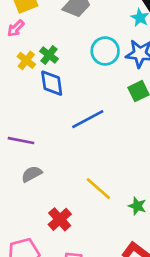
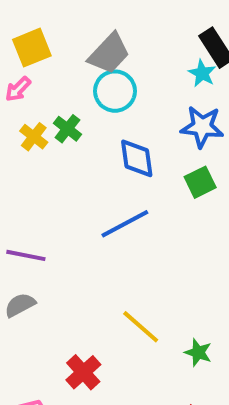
cyan circle: (105, 51) -> (115, 91), moved
blue diamond: (52, 83) -> (137, 158), moved
gray semicircle: (32, 174) -> (20, 305), moved

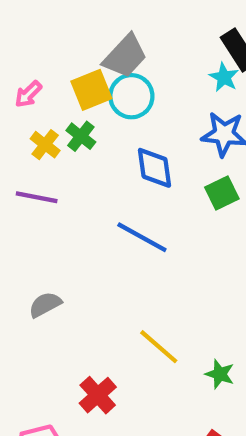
yellow square: (32, 48) -> (91, 90), moved
blue line: (125, 224) -> (142, 237), turned 57
purple line: (26, 255) -> (37, 197), moved
gray semicircle: (20, 305) -> (45, 305), moved

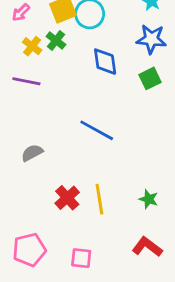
blue line: (142, 237) -> (97, 130), moved
yellow line: (159, 347) -> (99, 199), moved, turned 40
red cross: (98, 395) -> (67, 198), moved

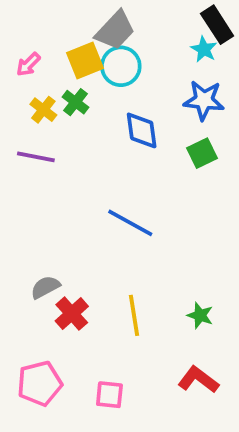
gray semicircle: (32, 153) -> (45, 287), moved
red cross: (67, 198) -> (72, 314), moved

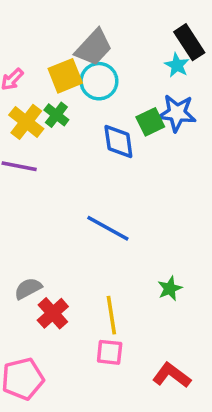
yellow cross: (43, 110) -> (26, 122), size x1.4
green square: (202, 153) -> (150, 122), moved
green star: (200, 315) -> (170, 288), moved, turned 30
pink square: (109, 395) -> (110, 352), moved

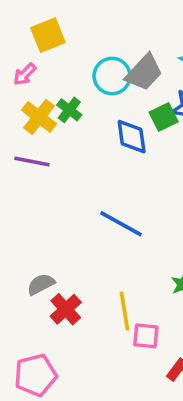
gray trapezoid: (94, 47) -> (144, 72), moved
yellow square: (65, 76) -> (48, 35), moved
pink square: (110, 352) -> (146, 336), moved

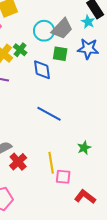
green square: (164, 117) -> (60, 54), moved, turned 35
blue diamond: (132, 137) -> (42, 70), moved

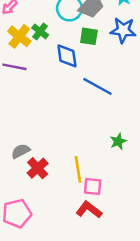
blue line: (49, 114) -> (97, 86), moved
green star: (84, 148) -> (118, 141), moved
red L-shape: (85, 197) -> (89, 210), moved

